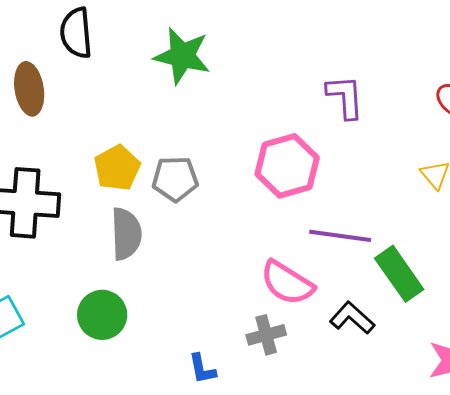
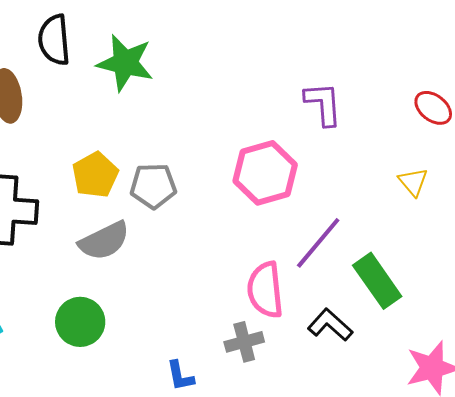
green star: (182, 56) -> (125, 63), moved
gray semicircle: (126, 234) -> (104, 241), turned 66
purple line: (340, 236) -> (318, 243), turned -58
pink semicircle: (287, 283) -> (265, 290), turned 52

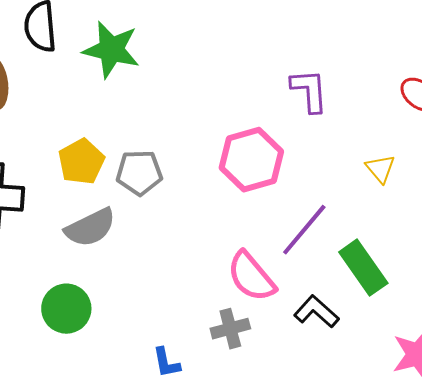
yellow triangle: (413, 182) -> (380, 169), moved
pink semicircle: (265, 290) -> (251, 277), turned -34

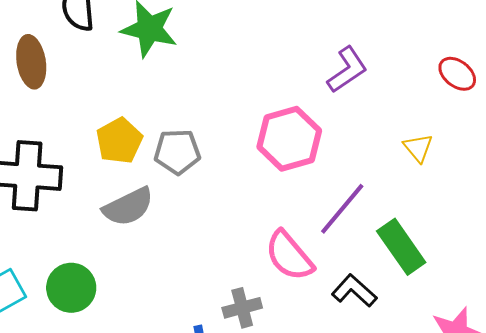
purple L-shape: (309, 91) -> (347, 70), turned 60
green circle: (66, 309) -> (71, 288), moved
gray cross: (230, 329) -> (242, 308), moved

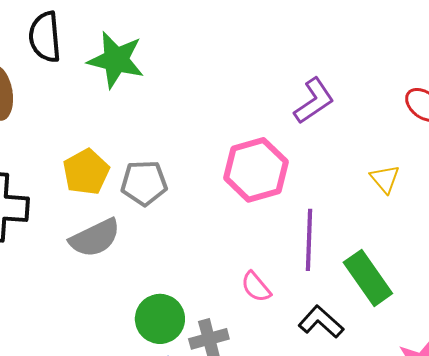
purple line: (342, 209) -> (309, 240), turned -38
pink semicircle: (289, 256) -> (256, 287), size x0.6
green circle: (71, 288) -> (160, 319), moved

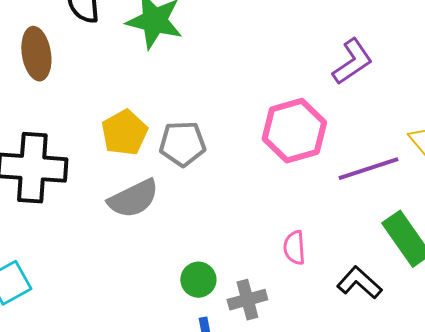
purple line: (309, 240) -> (368, 169), moved, turned 70
pink semicircle: (256, 287) -> (294, 248), turned 36
green circle: (160, 319) -> (198, 280), size x0.7

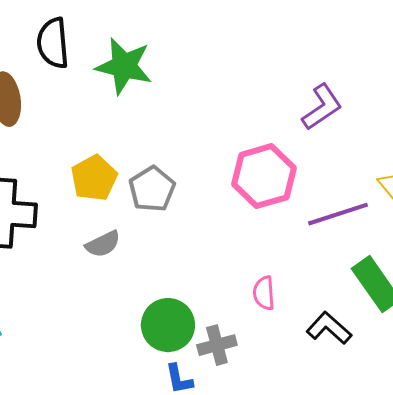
gray pentagon: (182, 144) -> (152, 189), turned -30
gray semicircle: (133, 199) -> (103, 244), size x0.7
green circle: (198, 280) -> (168, 325), size x1.5

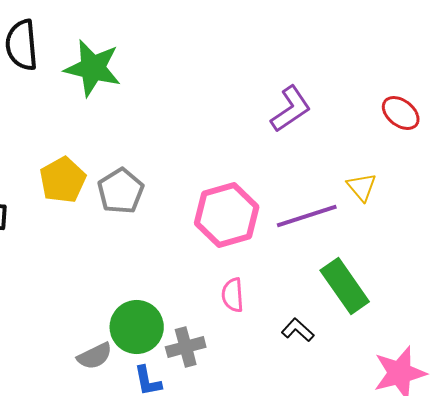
pink hexagon: (264, 176) -> (227, 215), moved
gray semicircle: (103, 244) -> (95, 356), moved
black L-shape: (329, 328) -> (298, 330), size x0.7

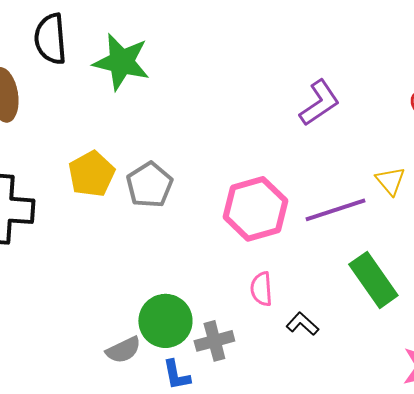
black L-shape: (298, 330) -> (302, 324), moved

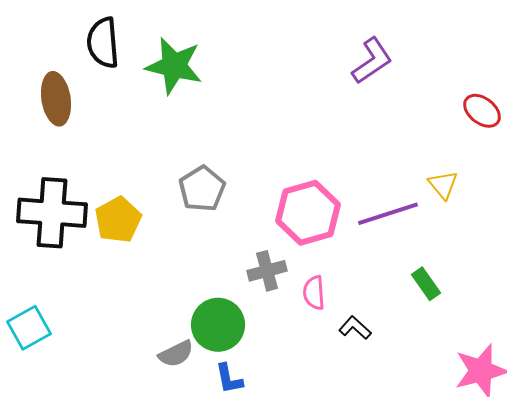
purple L-shape: (319, 103) -> (372, 61), moved
yellow pentagon: (91, 174) -> (118, 220), moved
green rectangle: (373, 280) -> (426, 284), size x0.6
gray cross: (214, 341) -> (267, 271), moved

